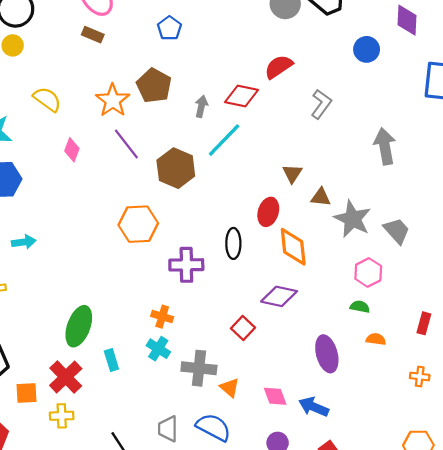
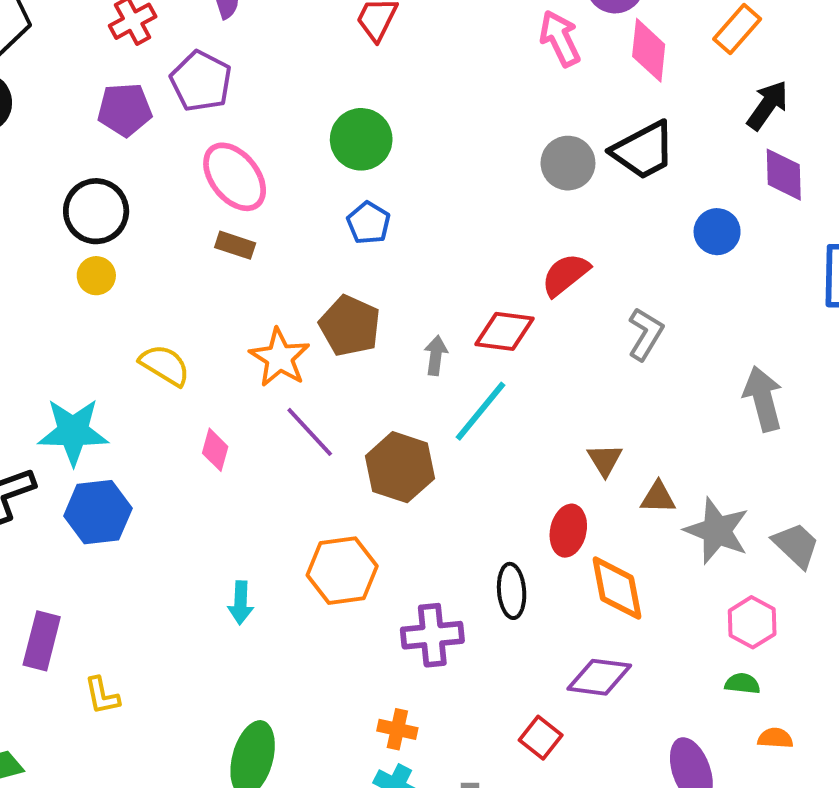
cyan arrow: (24, 242) -> (241, 603), moved, turned 105

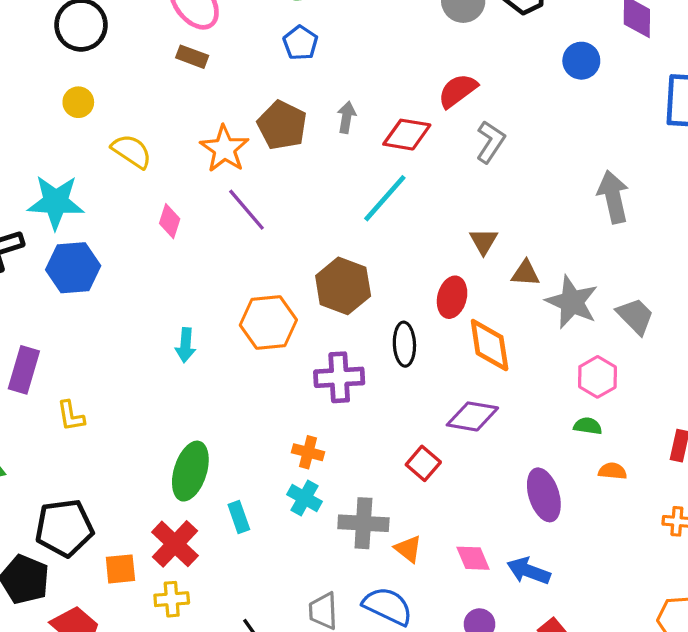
yellow circle: (96, 276) -> (78, 102), moved
gray L-shape: (646, 334) -> (490, 142), moved
gray arrow: (436, 355) -> (346, 117), moved
brown hexagon: (400, 467) -> (343, 286), moved

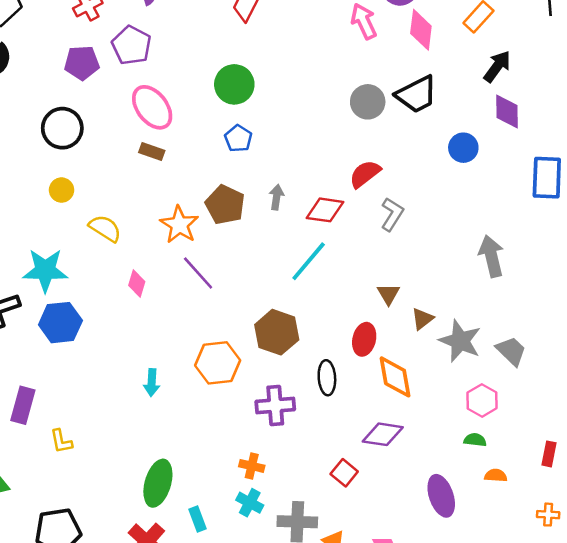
brown triangle: (525, 273) -> (422, 319), turned -40

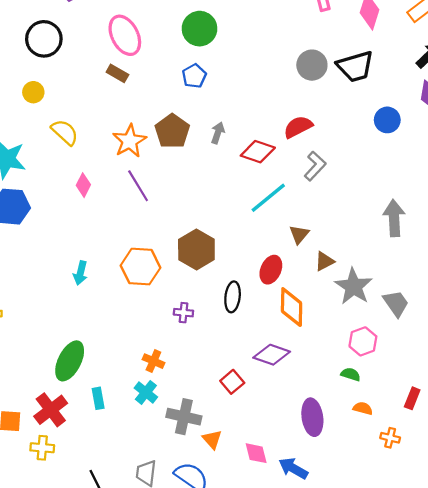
cyan line: (309, 261) -> (268, 198), moved
purple cross: (275, 405) -> (183, 313), size x0.6
orange cross: (548, 515) -> (390, 438), moved

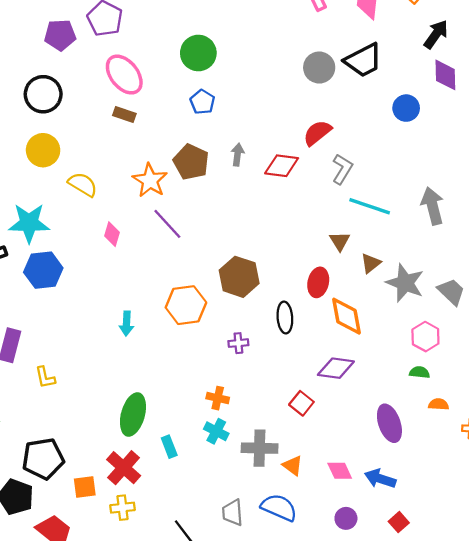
yellow circle: (33, 92) -> (43, 150), size x1.5
cyan line: (268, 198) -> (370, 206), moved, turned 69

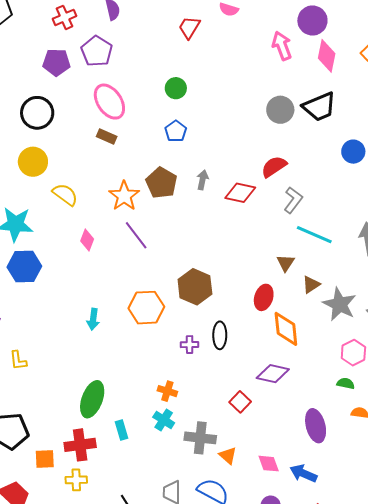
green circle: (198, 53) -> (176, 88), size x0.7
black ellipse: (285, 317) -> (220, 335), moved
red cross: (124, 468) -> (80, 445), turned 36

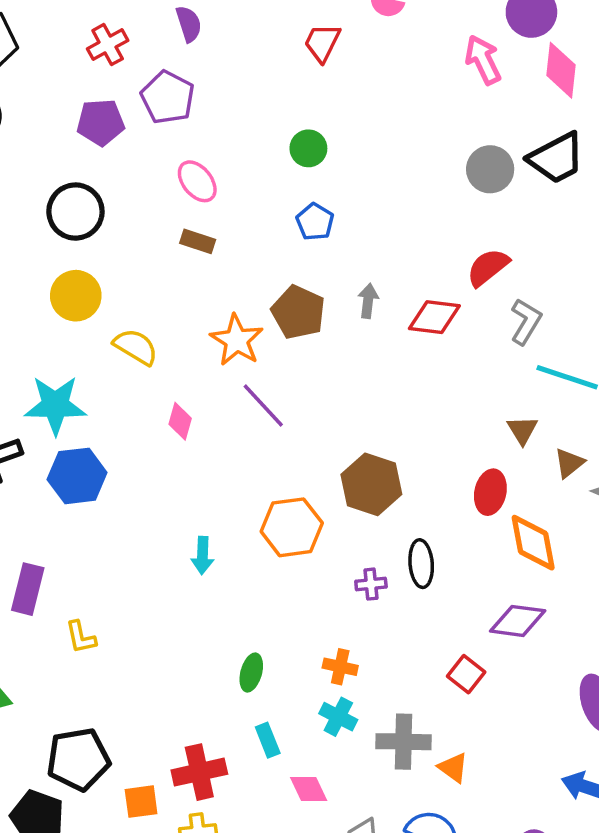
pink ellipse: (109, 102) -> (197, 181), size x0.7
green ellipse: (92, 399) -> (251, 672), moved, size x0.6
pink diamond: (269, 464) -> (309, 789), moved

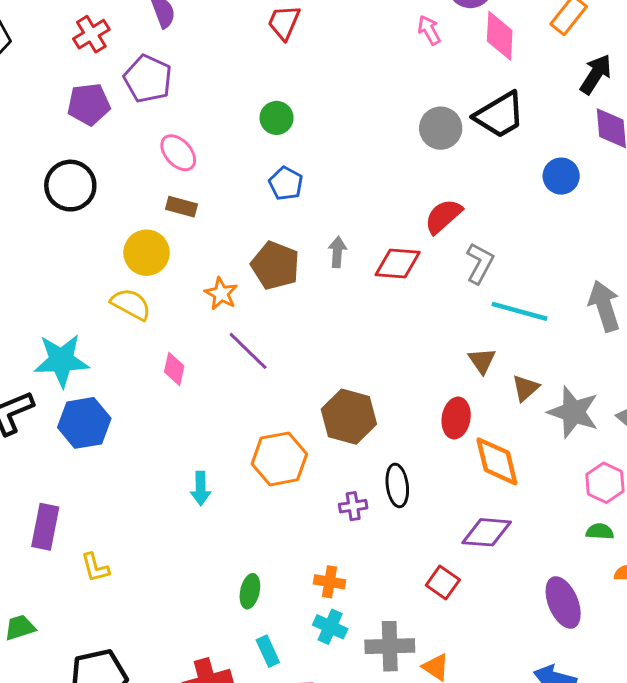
pink arrow: (483, 60) -> (429, 30), size x0.7
yellow circle: (76, 296) -> (147, 253), moved
orange star: (237, 340) -> (221, 294), size x0.7

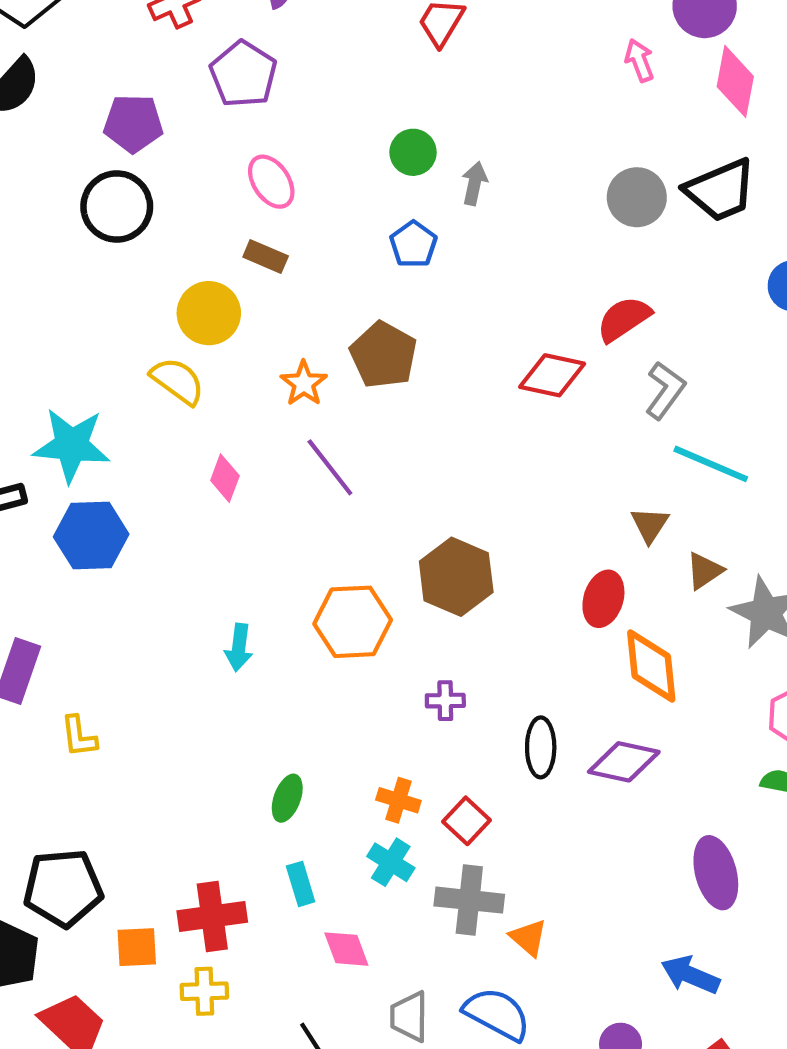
purple pentagon: (89, 104) -> (133, 123), moved
gray arrow: (337, 252) -> (474, 183), moved
black ellipse: (397, 485) -> (541, 747), moved
red square: (443, 583) -> (467, 821), moved

